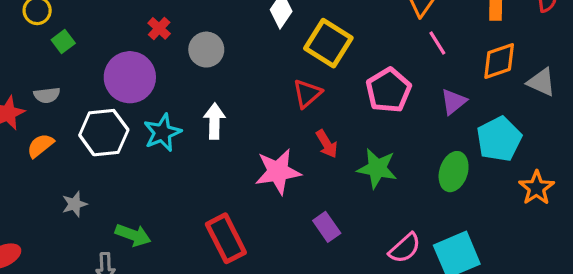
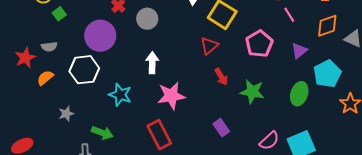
cyan star: (162, 133) -> (120, 95), moved, turned -30
pink star: (278, 172) -> (171, 96), moved

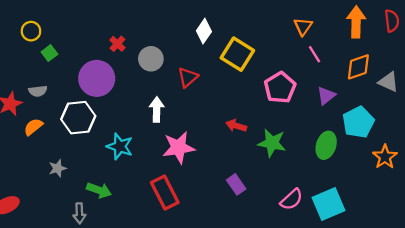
red triangle: (209, 46) -> (188, 77), moved
red arrow: (221, 77) -> (236, 126), turned 138

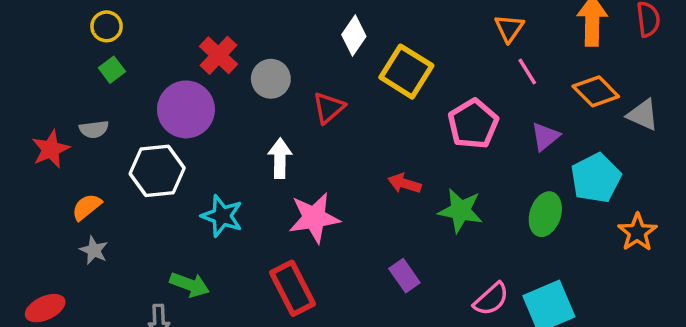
yellow circle: (31, 31) -> (107, 26), moved
red cross: (117, 44) -> (218, 55), size x1.5
orange diamond: (358, 67) -> (596, 91), turned 64
orange semicircle: (33, 127) -> (87, 207), moved
gray star: (57, 168) -> (94, 250), moved, turned -30

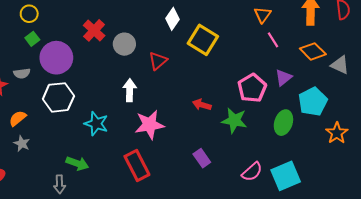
purple circle: (186, 109) -> (56, 58), moved
pink pentagon: (473, 124) -> (252, 88), moved

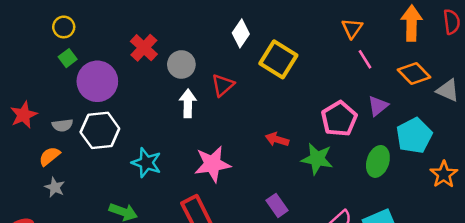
gray semicircle: (22, 73) -> (62, 125), moved
white arrow: (130, 90) -> (188, 103), moved

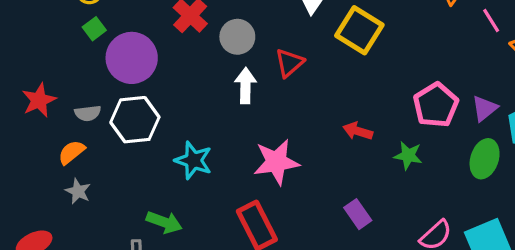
pink line: (365, 59) -> (491, 21), moved
purple triangle: (378, 106) -> (485, 108), moved
green star: (317, 159) -> (408, 155), size x0.7

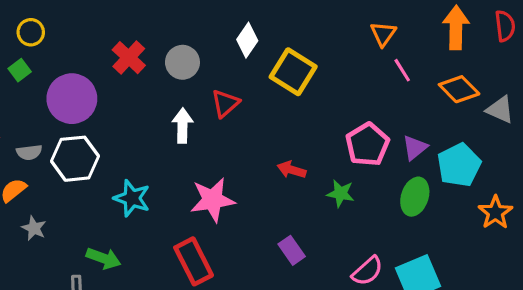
pink line: (491, 21) -> (402, 70), moved
green square: (94, 29) -> (20, 70), moved
gray circle: (237, 37) -> (182, 62), moved
gray star: (78, 191) -> (34, 228), moved

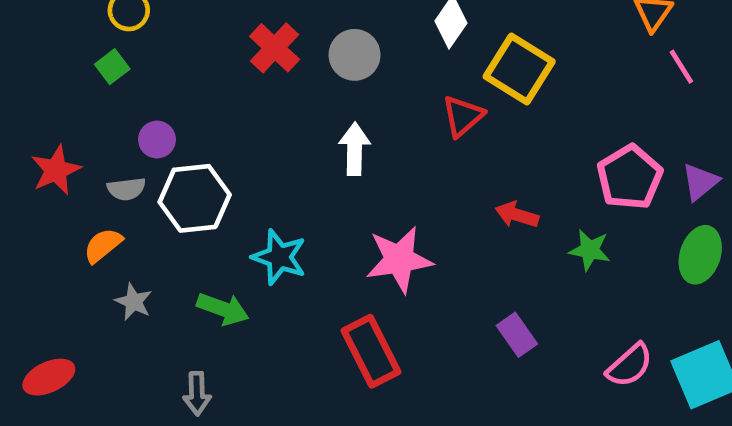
purple circle: (72, 99) -> (157, 140), moved, size x0.5
red triangle: (225, 103) -> (463, 116), moved
green arrow: (103, 258) -> (223, 309), moved

